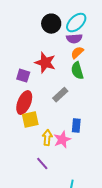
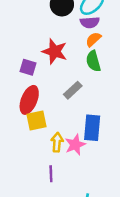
blue rectangle: (76, 126) -> (92, 128), size x1.5
purple line: (42, 164) -> (51, 174), turned 40

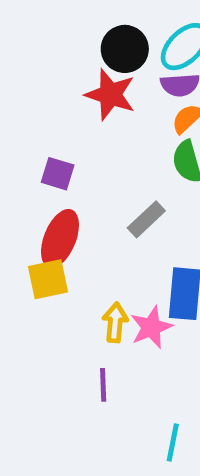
red star: (55, 51) -> (110, 95), moved
yellow square: (36, 120) -> (48, 279), moved

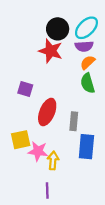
gray rectangle: (146, 219) -> (74, 121), moved, turned -42
red ellipse: (60, 239) -> (47, 112), moved
pink star: (151, 327) -> (38, 151), moved, turned 30

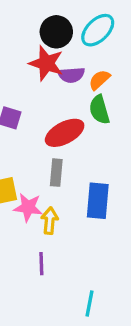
purple semicircle: (84, 46) -> (71, 75), moved
red ellipse: (47, 112) -> (65, 133), moved, turned 40
gray rectangle: (74, 121) -> (56, 173), moved

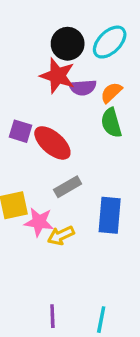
red ellipse: (65, 133) -> (52, 143), moved, turned 69
gray rectangle: (56, 173) -> (68, 187), turned 55
yellow arrow: (50, 221) -> (61, 235), turned -120
purple line: (41, 264) -> (52, 316), moved

